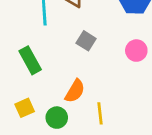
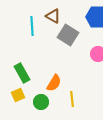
gray square: (86, 41) -> (68, 35), moved, size x1.5
green rectangle: (30, 60) -> (22, 73), moved

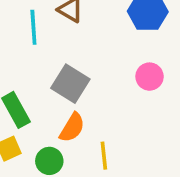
gray square: (68, 35) -> (70, 84), moved

